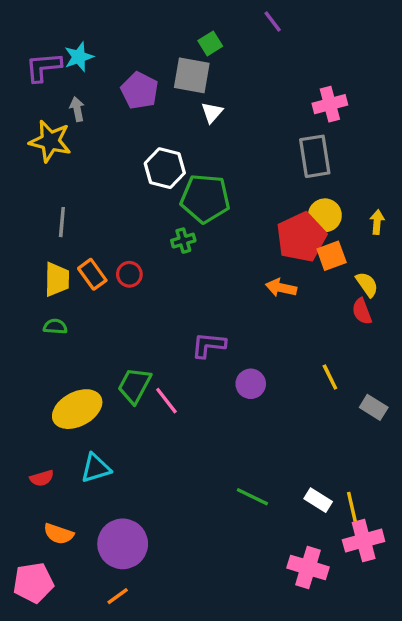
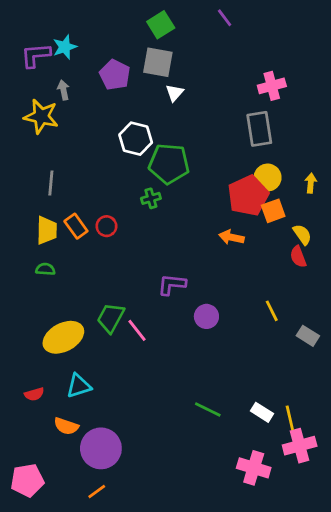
green square: (210, 43) -> (161, 25), moved, size x1.4
orange semicircle: (59, 534) -> (66, 426), moved

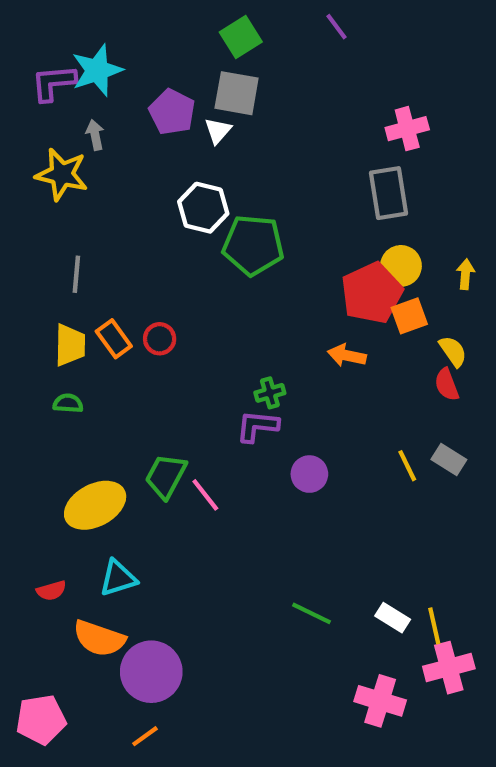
cyan star: (65, 47) -> (97, 70), size x1.4
white triangle: (175, 93) -> (218, 131), moved
green cross: (151, 198) -> (270, 393), moved
gray rectangle: (308, 336) -> (449, 459), moved
orange semicircle: (66, 426) -> (99, 638), size x1.4

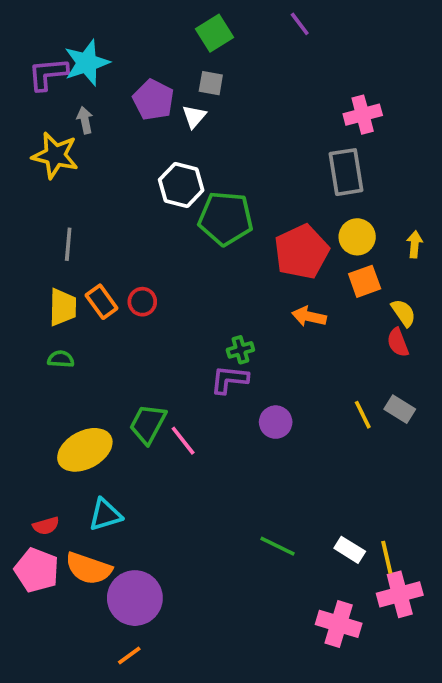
gray square: (237, 93) -> (211, 83), size x0.6
red pentagon: (372, 293) -> (302, 252), moved
pink pentagon: (41, 720) -> (37, 570), moved, turned 30

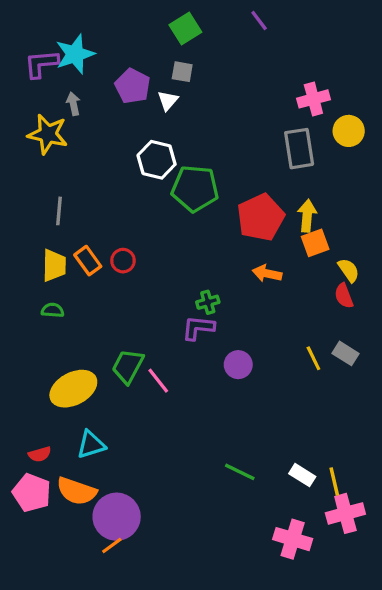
yellow circle: (357, 237) -> (349, 131), moved
yellow arrow: (415, 244) -> (307, 216), moved, size x1.4
orange line: (129, 655) -> (112, 545), moved

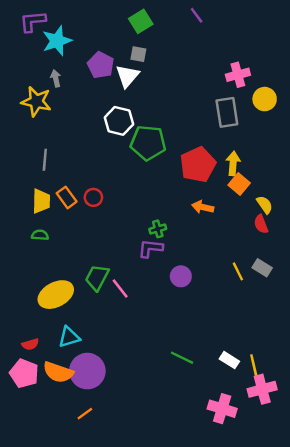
purple L-shape: (41, 64) -> (33, 21), moved
white triangle: (168, 101) -> (127, 76), size x1.5
orange square: (315, 243) -> (239, 184), turned -30
purple circle: (117, 517) -> (87, 371), moved

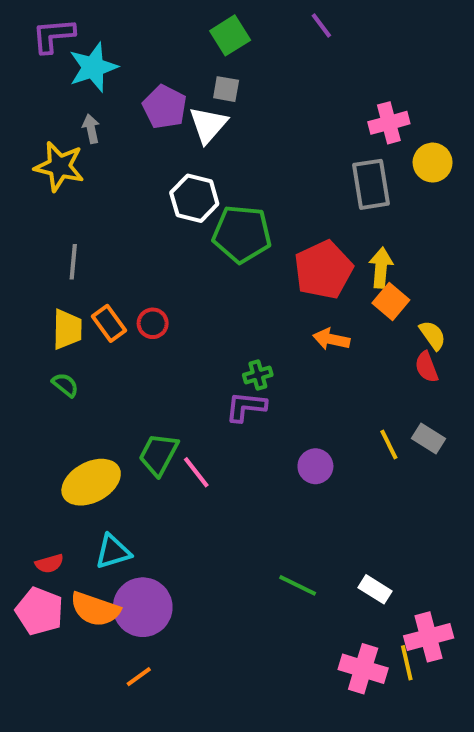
green semicircle: (40, 235) -> (65, 385), turned 35
purple circle: (181, 276) -> (315, 466), moved
yellow line: (254, 365) -> (407, 663), moved

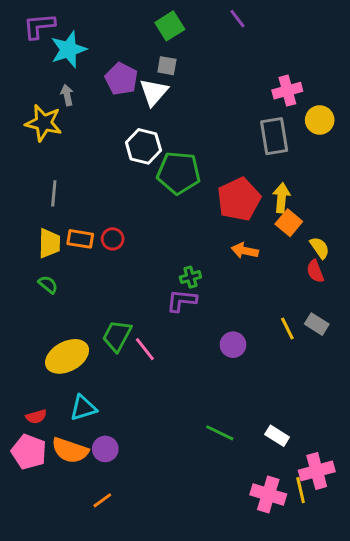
orange rectangle: (109, 323) -> (80, 239), turned -45
purple circle: (143, 607) -> (105, 449), size x0.6

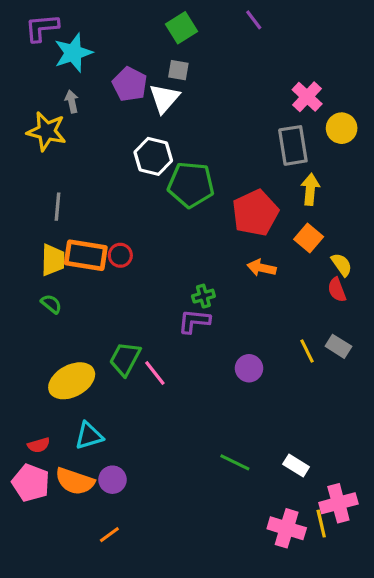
pink cross: (287, 91) -> (307, 97), turned -32
yellow arrow: (281, 198) -> (310, 189), moved
orange rectangle: (80, 239) -> (86, 255), size x1.5

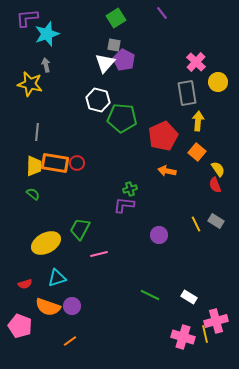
purple pentagon: (130, 84) -> (124, 60), moved
pink line: (155, 373) -> (99, 254), moved, turned -66
pink pentagon: (31, 483) -> (20, 326), moved

